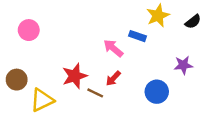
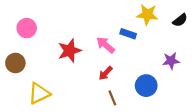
yellow star: (158, 16) -> (147, 15), turned 30
red star: (75, 76) -> (70, 51), moved
brown circle: (17, 80) -> (15, 63), moved
brown line: (95, 93) -> (112, 98), moved, turned 42

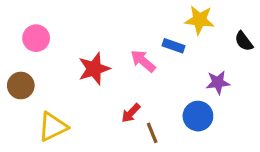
black semicircle: (180, 20) -> (244, 41), moved, turned 91
purple star: (171, 61) -> (218, 82), moved
red arrow: (106, 73) -> (131, 113), moved

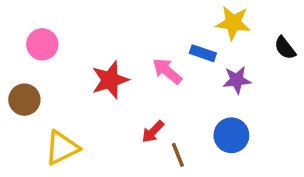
purple star: (218, 82) -> (237, 80), moved

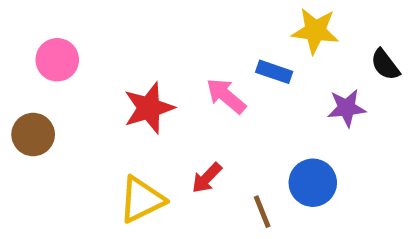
purple star: (237, 80) -> (347, 108), moved
yellow triangle: (62, 148) -> (142, 200), moved
brown line: (178, 155) -> (262, 212), moved

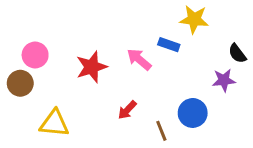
pink circle: (57, 60) -> (35, 55), moved
black semicircle: (385, 65) -> (237, 54), moved
purple star: (347, 108) -> (224, 80), moved
yellow triangle: (142, 200) -> (54, 123), moved, turned 32

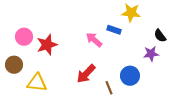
red star: (92, 67) -> (47, 45), moved
brown circle: (20, 83) -> (14, 65), moved
red arrow: (127, 110) -> (86, 74), size x1.5

